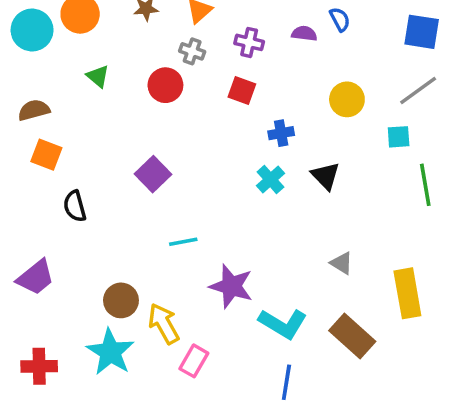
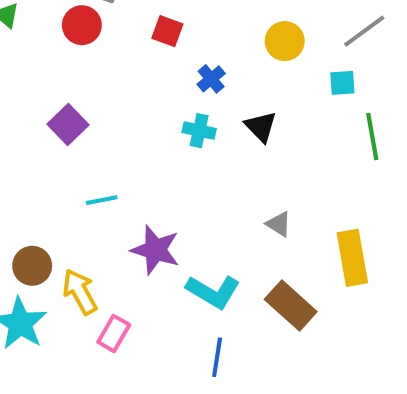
blue cross: (281, 133) -> (211, 79), turned -30
cyan cross: (270, 179) -> (199, 131), turned -36

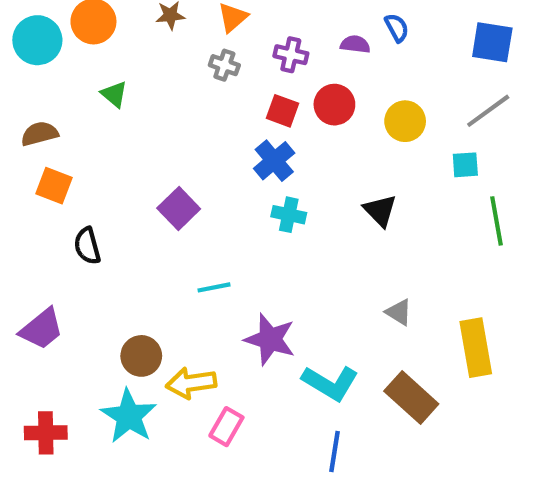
red circle: (82, 25) -> (334, 105), moved
blue cross: (211, 79) -> (274, 161), moved, size x1.4
cyan cross: (199, 131) -> (289, 215), moved
yellow arrow: (80, 292) -> (191, 383), turned -69

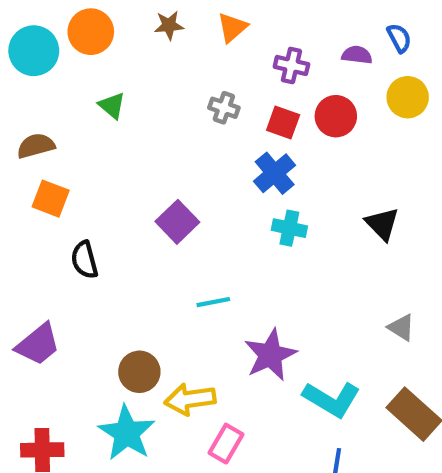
gray cross: (224, 65) -> (224, 108), moved
yellow circle: (405, 121) -> (408, 97), moved
purple star: (270, 339) -> (270, 355), turned 30

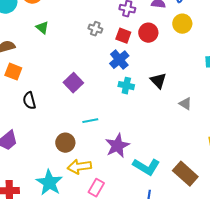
black triangle: (382, 224) -> (158, 81), moved
gray triangle: (401, 327) -> (185, 104), moved
brown circle: (139, 372) -> (65, 143), moved

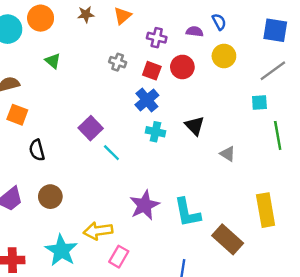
cyan line: (90, 121) -> (111, 153), moved, turned 56
brown circle: (65, 143) -> (50, 197), moved
cyan L-shape: (146, 167) -> (187, 212), moved, turned 48

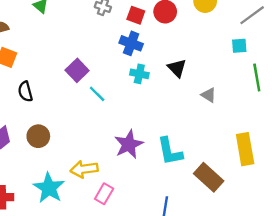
blue cross: (147, 100) -> (131, 43), turned -30

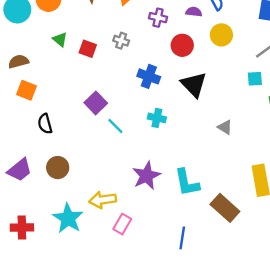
red square: (136, 15) -> (88, 49), moved
black triangle: (177, 68) -> (194, 84), moved, size x1.4
cyan cross: (139, 74) -> (157, 118), moved

